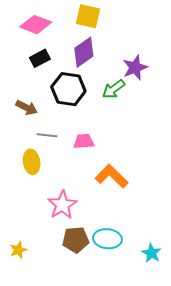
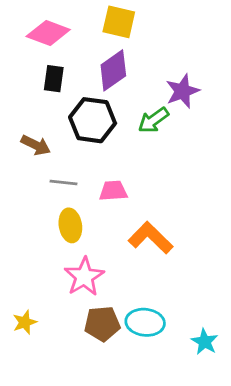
black rectangle: (40, 58) -> (54, 79), turned -54
yellow ellipse: (32, 162) -> (70, 225), moved
yellow star: (18, 250) -> (25, 322), moved

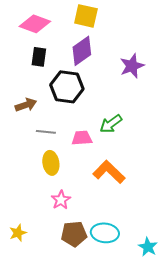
green arrow: (153, 120) -> (111, 124), moved
brown arrow: (36, 145) -> (26, 105), turned -45
pink star: (84, 277) -> (61, 200), size x0.7

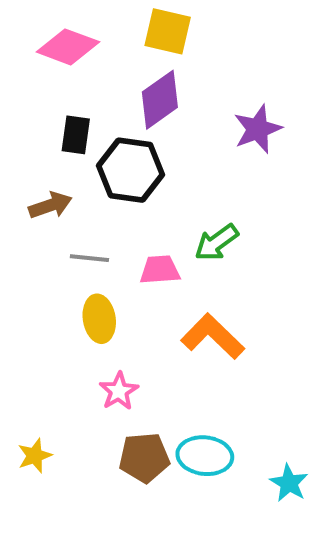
black rectangle: (39, 57) -> (76, 135), moved

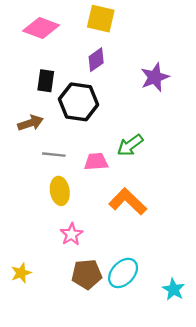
purple diamond: (160, 100) -> (96, 60), size x0.7
cyan ellipse: (205, 456) -> (123, 273), turned -52

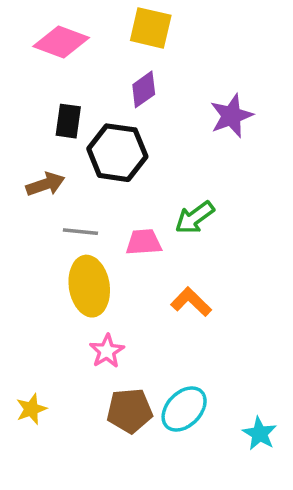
yellow ellipse: (60, 191) -> (89, 286), size x1.4
orange L-shape: (128, 201) -> (191, 302), size x0.7

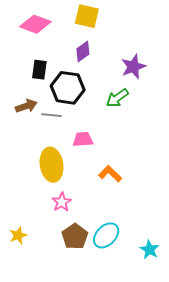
green arrow: (195, 218) -> (117, 98), moved
gray line: (80, 232) -> (52, 115), moved
brown pentagon: (130, 411) -> (75, 236), turned -30

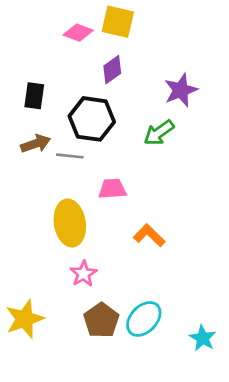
pink diamond: (35, 24) -> (78, 33), moved, size x0.7
black rectangle: (39, 70) -> (34, 96), moved
yellow star: (18, 235) -> (25, 319), size x1.6

